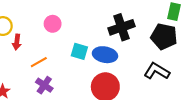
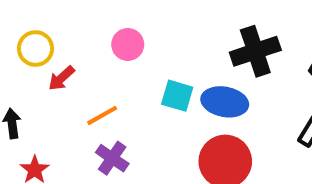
red arrow: (17, 42) -> (61, 78), turned 40

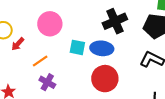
pink circle: (128, 44) -> (50, 24), size x1.5

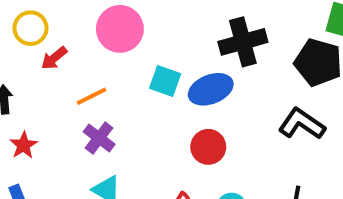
blue ellipse: (102, 48) -> (211, 89), turned -35
red circle: (105, 79) -> (208, 147), size x0.7

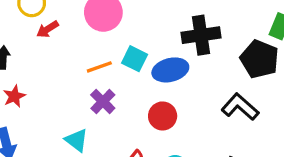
orange line: (92, 96) -> (99, 67), moved
purple cross: (99, 138) -> (103, 102), moved

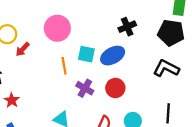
black cross: (201, 35) -> (127, 27), size x0.7
orange line: (99, 67) -> (64, 66), turned -66
purple cross: (103, 102) -> (85, 88), moved

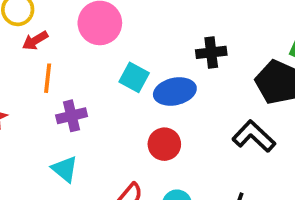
orange line: (64, 66) -> (48, 78), moved
purple cross: (85, 88) -> (72, 116), moved, turned 30

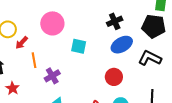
blue ellipse: (175, 91) -> (122, 45), moved
red circle: (164, 144) -> (114, 77), moved

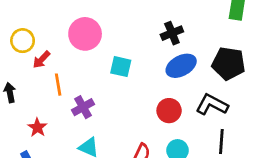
black pentagon: (154, 26) -> (229, 64), moved
black L-shape: (150, 58) -> (212, 105), moved
red star: (12, 88) -> (37, 127), moved

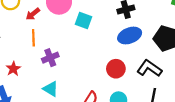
red arrow: (41, 60) -> (33, 14), moved
cyan square: (121, 67) -> (83, 20), moved

